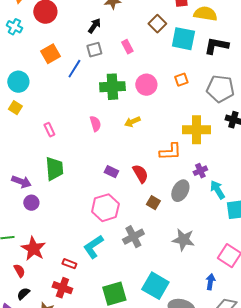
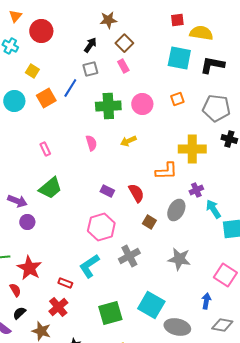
brown square: (157, 24) -> (124, 43), moved
orange square: (50, 54) -> (46, 98), moved
yellow square: (15, 108) -> (32, 71), moved
green trapezoid: (54, 169) -> (50, 188), turned 55
red cross: (62, 288) -> (58, 307), turned 30

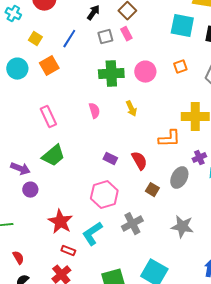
gray square: (90, 69) -> (105, 37), moved
blue line: (70, 88) -> (69, 39), moved
yellow arrow: (128, 141) -> (131, 109), turned -91
pink rectangle: (45, 149) -> (48, 117), size x1.5
red star: (29, 268) -> (60, 222), moved

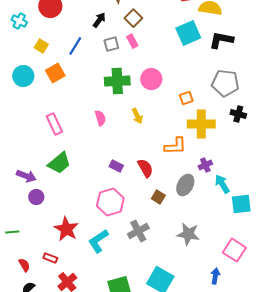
cyan square: (182, 26) -> (188, 33), turned -35
orange square: (180, 67) -> (186, 98), moved
red rectangle: (68, 251) -> (50, 258), moved

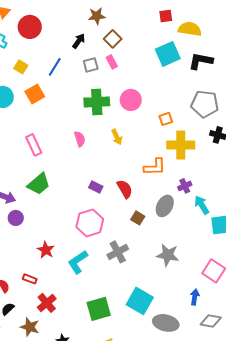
red star: (66, 229) -> (46, 250), size x0.7

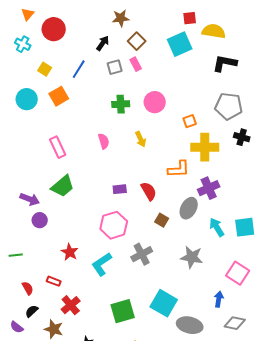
cyan square: (168, 54) -> (180, 44), moved
green cross: (97, 102) -> (121, 104), size x0.7
purple cross: (185, 186) -> (209, 188), size x1.5
purple rectangle: (96, 187) -> (120, 189), turned -32
cyan arrow: (202, 205) -> (217, 227), moved

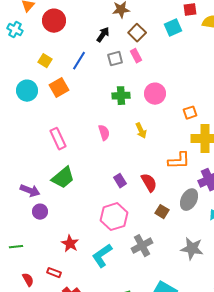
cyan cross: (23, 44) -> (15, 30), moved
cyan square: (180, 44) -> (173, 28), moved, size x0.7
purple rectangle: (120, 189) -> (120, 181), turned 64

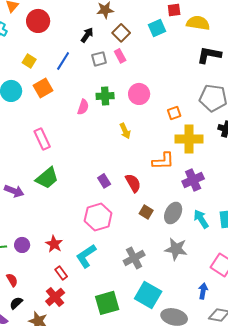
pink semicircle: (104, 133) -> (83, 107), moved, turned 35
gray ellipse: (189, 200) -> (173, 213), moved
purple circle: (40, 212) -> (22, 245), moved
gray cross: (142, 246) -> (134, 258), moved
red rectangle: (54, 273) -> (61, 273), moved, turned 32

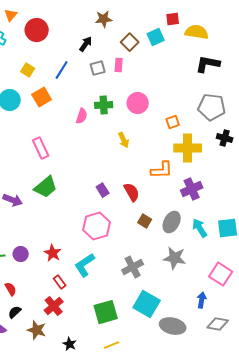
brown square: (121, 33) -> (130, 42), moved
pink rectangle: (120, 56) -> (119, 65), turned 32

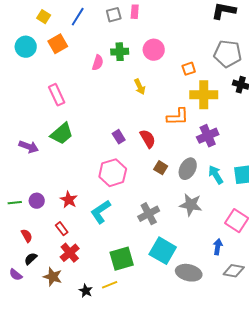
red rectangle: (60, 282) -> (62, 229), moved
yellow line: (112, 345) -> (110, 285), moved

